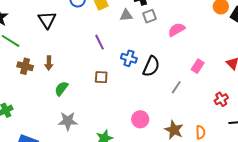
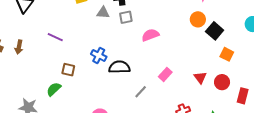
purple line: (100, 42) -> (55, 37), moved, turned -49
black semicircle: (151, 66) -> (119, 67), turned -125
green semicircle: (61, 89) -> (54, 89), moved

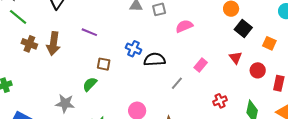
black square: (215, 31) -> (243, 29), moved
brown arrow: (19, 47) -> (53, 44), size x1.6
orange square: (227, 54) -> (269, 43), moved
red triangle: (200, 77) -> (236, 58), moved

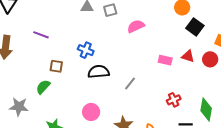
red triangle: (236, 58) -> (188, 56), turned -32
black semicircle: (155, 59) -> (99, 72), moved
pink rectangle: (201, 65) -> (165, 60), moved, turned 64
red circle: (258, 70) -> (210, 59), moved

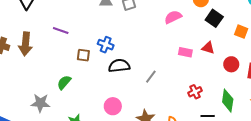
pink semicircle: (136, 26) -> (173, 17), moved
red circle: (210, 59) -> (231, 64), moved
brown square: (56, 66) -> (83, 55), moved

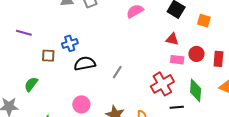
blue cross: (106, 45) -> (70, 43), turned -35
pink rectangle: (185, 52) -> (177, 60), moved
red cross: (195, 92) -> (162, 84), size x1.6

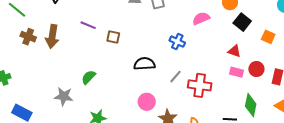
blue cross: (70, 43) -> (177, 42), moved, turned 35
brown square: (48, 56) -> (113, 37), moved
red cross: (162, 84) -> (200, 85), moved, turned 30
pink circle: (81, 104) -> (147, 102), moved

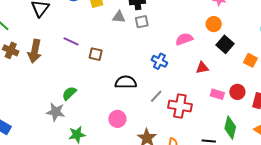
red triangle: (234, 51) -> (202, 68), moved, turned -32
gray star: (64, 96) -> (56, 112), moved
pink circle: (147, 102) -> (117, 119), moved

